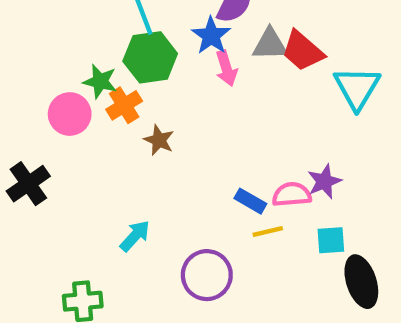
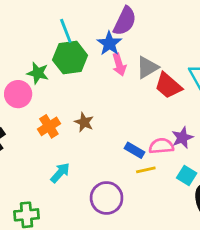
gray triangle: (270, 44) -> (147, 67), moved, turned -30
red trapezoid: (303, 51) -> (168, 86), moved
orange cross: (124, 105) -> (49, 126), moved
brown star: (159, 140) -> (84, 122), moved
cyan square: (331, 240) -> (187, 176), turned 36

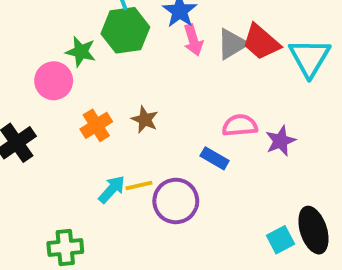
red trapezoid: (168, 86) -> (261, 42), moved
pink semicircle: (161, 146) -> (240, 125), moved
yellow line: (146, 170) -> (139, 185), moved
cyan square: (187, 176) -> (280, 240), moved, turned 30
purple circle: (107, 198) -> (176, 201), moved

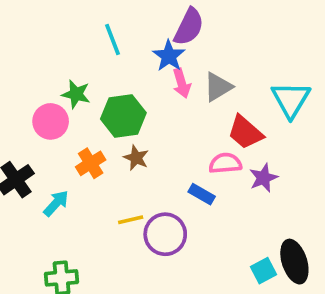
green hexagon: (125, 30) -> (123, 116), moved
red trapezoid: (261, 42) -> (245, 132), moved
cyan arrow: (112, 189) -> (56, 203), moved

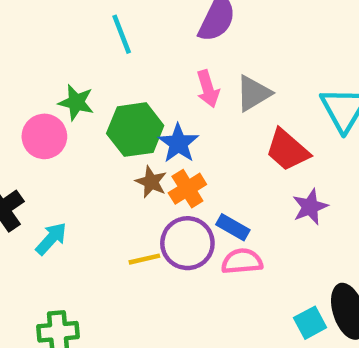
blue star: (169, 56) -> (178, 143), moved
orange cross: (91, 163) -> (187, 189), moved
pink semicircle: (225, 163) -> (242, 261), moved
purple circle: (165, 234) -> (187, 243), moved

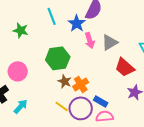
green star: (76, 102) -> (21, 30), moved
pink circle: (44, 136) -> (18, 71), moved
blue star: (178, 143) -> (77, 23), moved
yellow line: (144, 259) -> (62, 106), moved, turned 48

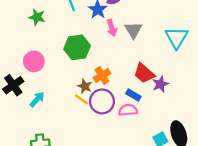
gray triangle: (110, 42) -> (133, 30), turned -30
red trapezoid: (125, 67) -> (144, 73), moved
brown star: (65, 81) -> (85, 86), moved
blue rectangle: (101, 101) -> (133, 95), moved

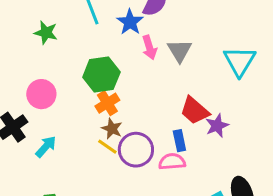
orange cross: (102, 75) -> (107, 103), moved
blue rectangle: (133, 95) -> (179, 141), turned 48

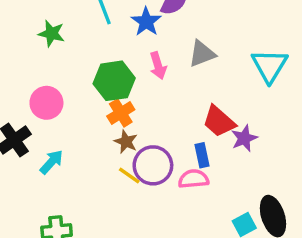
pink arrow: (149, 48) -> (158, 66), moved
gray triangle: (179, 51) -> (202, 54), turned 40
yellow line: (107, 147) -> (129, 176), moved

